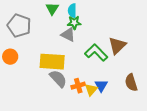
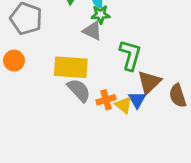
brown triangle: (117, 46) -> (149, 82), moved
green L-shape: (96, 53) -> (130, 55), turned 60
yellow triangle: (91, 90) -> (124, 105), turned -32

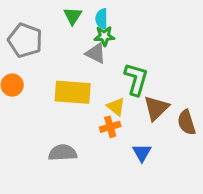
gray semicircle: (79, 90) -> (63, 153), moved, turned -50
blue triangle: (137, 100) -> (142, 153), moved
yellow triangle: (124, 105) -> (116, 107), moved

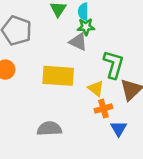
orange cross: (110, 127) -> (103, 109), moved

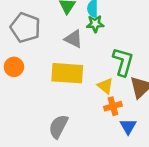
gray triangle: (78, 42) -> (74, 39), moved
gray semicircle: (49, 129) -> (58, 126), turned -60

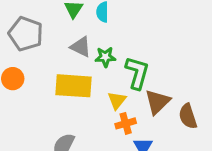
green star: (95, 24) -> (105, 57), moved
yellow triangle: (105, 86) -> (117, 100), turned 30

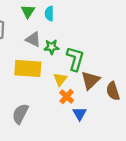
orange cross: (126, 123) -> (67, 96), turned -32

